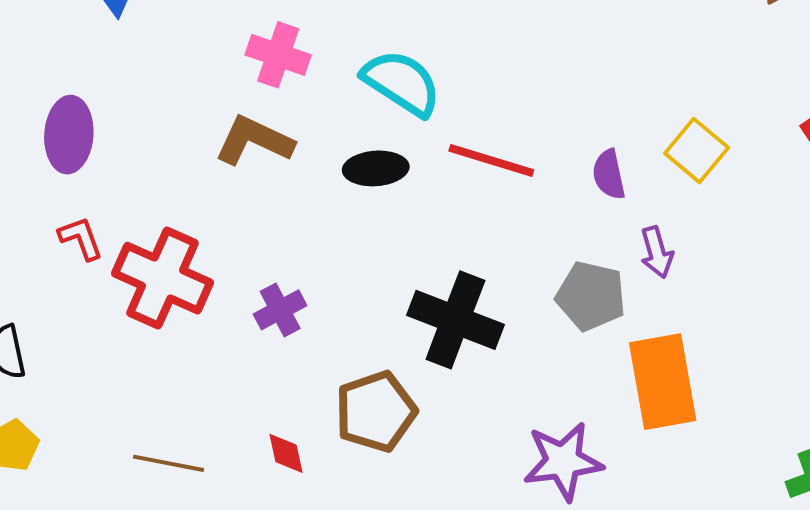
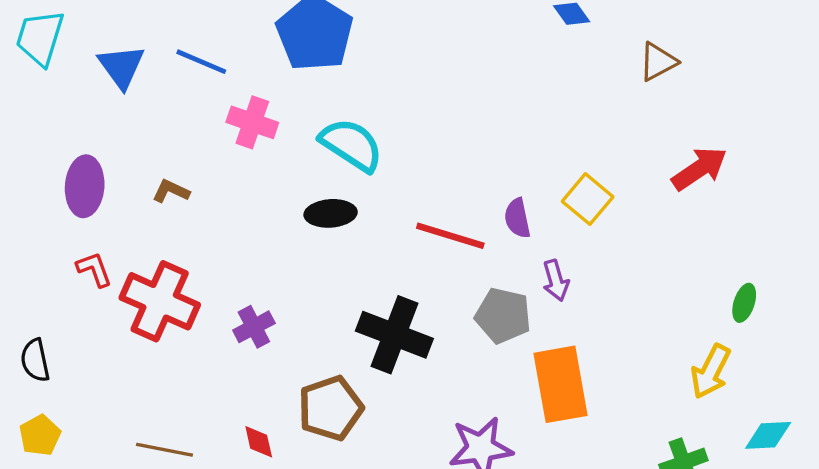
brown L-shape: (254, 141) -> (171, 191), moved, size x0.6
red line: (491, 160) -> (450, 236), moved

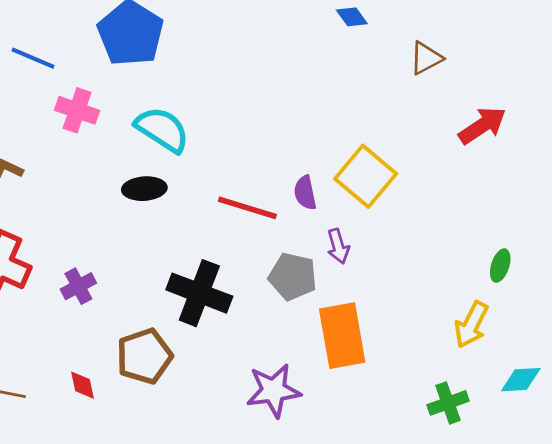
red arrow: (699, 169) -> (482, 125), moved
yellow square: (588, 199) -> (366, 176), size x1.4

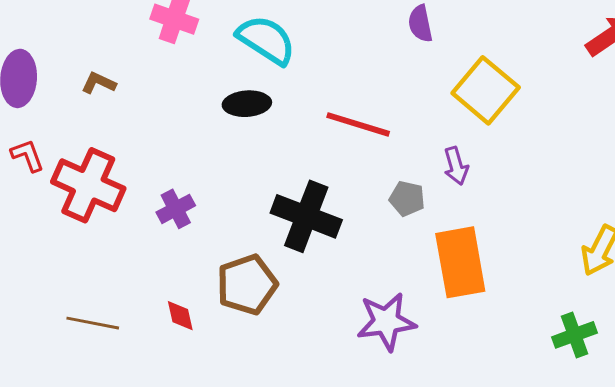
purple semicircle: (305, 193) -> (420, 24), moved
gray pentagon: (293, 277) -> (407, 199), size x0.7

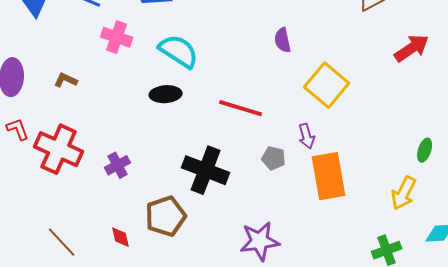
orange rectangle: (460, 262) -> (329, 176), moved
brown line: (93, 323) -> (62, 242), turned 36

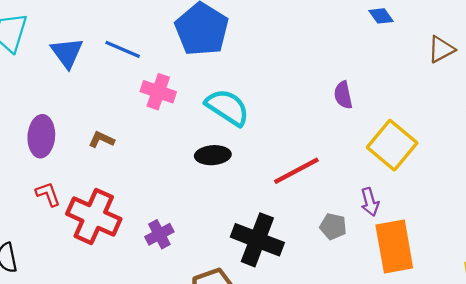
red line: (241, 108) -> (296, 171), turned -45

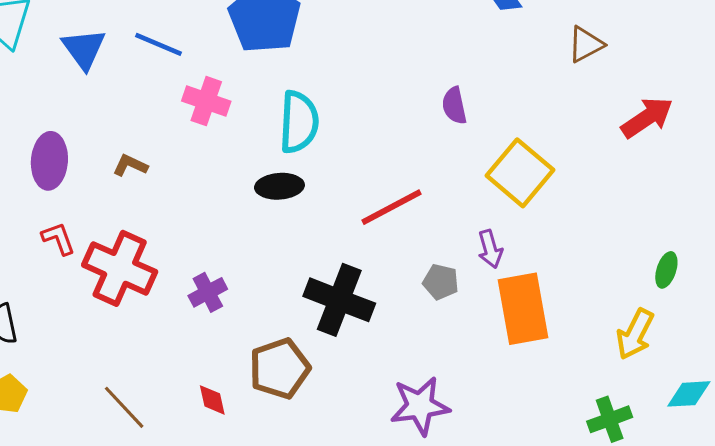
cyan semicircle: (227, 107) -> (299, 122), turned 60

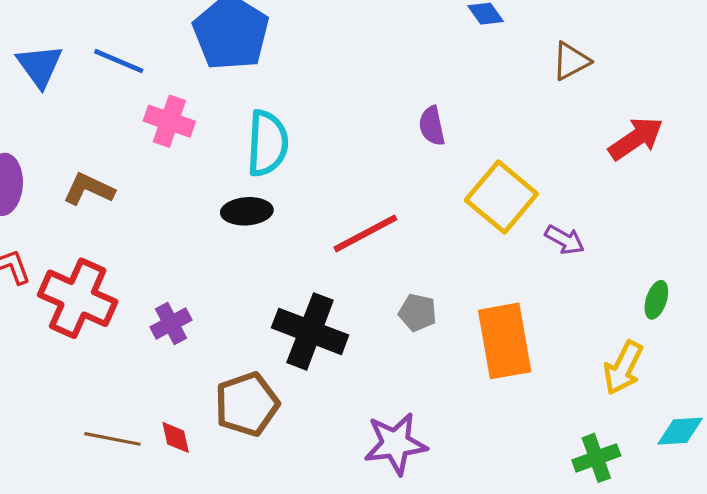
brown L-shape: (130, 165) -> (89, 189), size x1.4
purple arrow: (490, 249) -> (565, 240), moved, turned -45
brown line: (124, 407) -> (112, 439), moved, turned -36

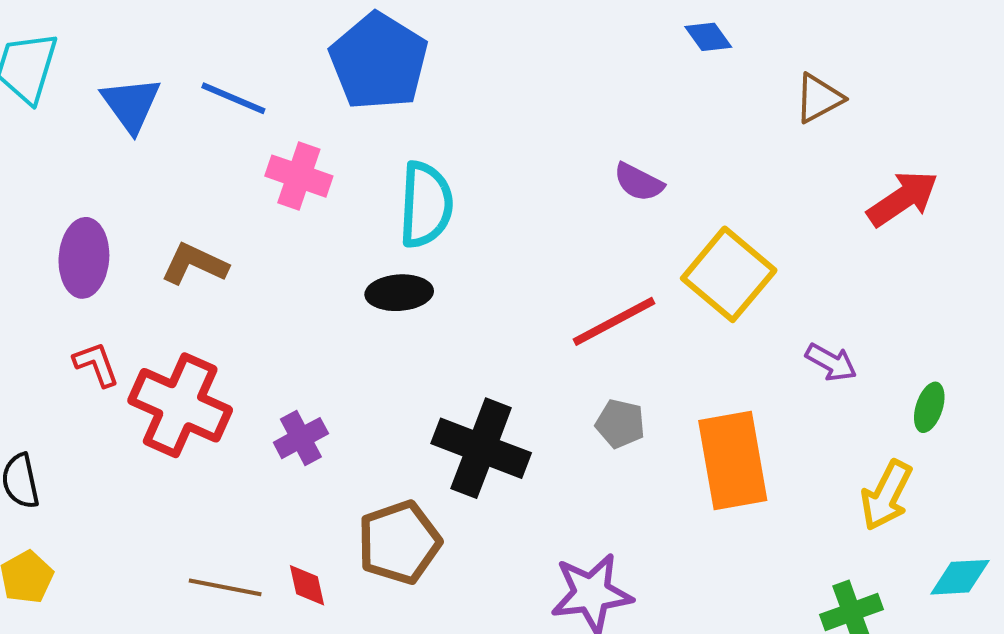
purple semicircle: (432, 126) -> (639, 182), turned -51
red line: (365, 233) -> (614, 321), moved
purple arrow: (565, 240) -> (831, 362), moved

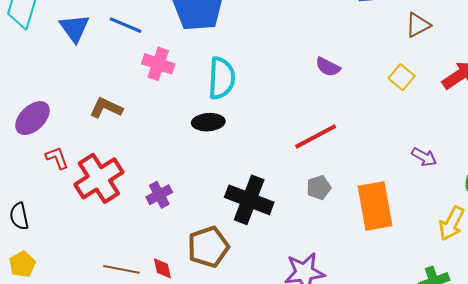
purple ellipse: (84, 258) -> (32, 118), moved, turned 42
yellow square: (729, 274) -> (402, 77), moved, size x0.6
red cross: (180, 405) -> (99, 178), turned 33
gray pentagon: (620, 424) -> (319, 188), turned -30

